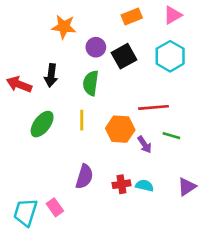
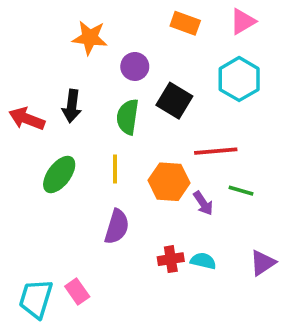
orange rectangle: (132, 16) -> (185, 23), turned 42
black square: (124, 56) -> (174, 101), moved, turned -30
purple semicircle: (84, 177) -> (117, 227), moved

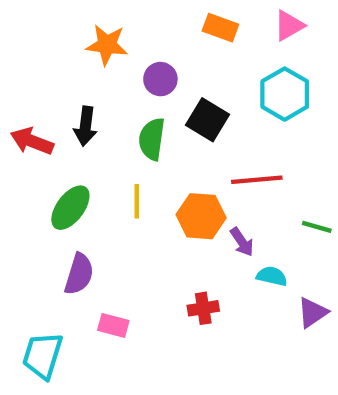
green line: (241, 191) -> (317, 227), moved
purple semicircle: (117, 227) -> (79, 274), moved
cyan semicircle: (203, 261) -> (272, 276), moved
pink rectangle: (77, 292) -> (113, 325), moved, turned -40

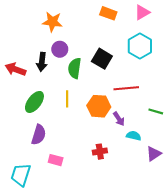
purple circle: (160, 79) -> (60, 49), moved

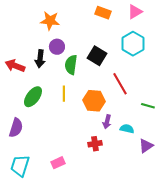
red line: (126, 88) -> (120, 84), turned 65
purple arrow: (119, 119) -> (107, 122), moved, turned 48
purple semicircle: (39, 135) -> (16, 128), moved
pink rectangle: (56, 160) -> (58, 163), moved, turned -40

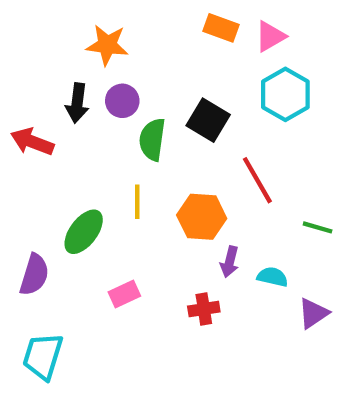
pink triangle: (135, 12) -> (270, 36), moved
black arrow: (40, 59) -> (77, 103), moved
green ellipse: (33, 97) -> (84, 232), moved
pink rectangle: (58, 163) -> (124, 294), moved

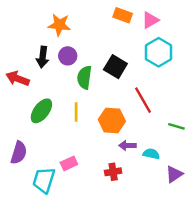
green ellipse: (84, 232) -> (41, 111), moved
purple arrow: (230, 262) -> (127, 146), turned 77
cyan trapezoid: (43, 356) -> (44, 180), moved

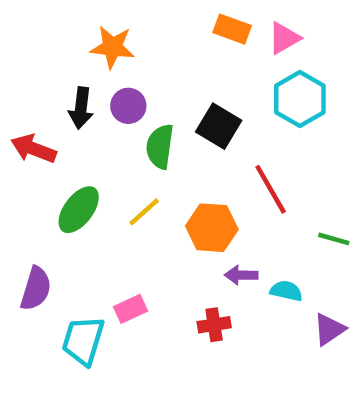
yellow line: (76, 112) -> (144, 212), turned 48

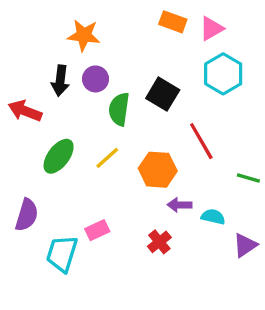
red cross: (214, 325) -> (159, 242), turned -30

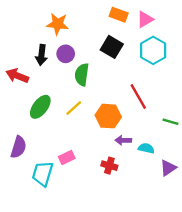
black square: (163, 94) -> (112, 47), moved
red cross: (159, 242) -> (109, 166), turned -35

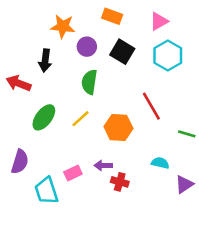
orange rectangle: (119, 15) -> (112, 16), moved
purple circle: (66, 54) -> (87, 47), moved
purple arrow: (123, 140) -> (103, 165), moved
cyan trapezoid: (43, 174) -> (46, 191), turned -35

